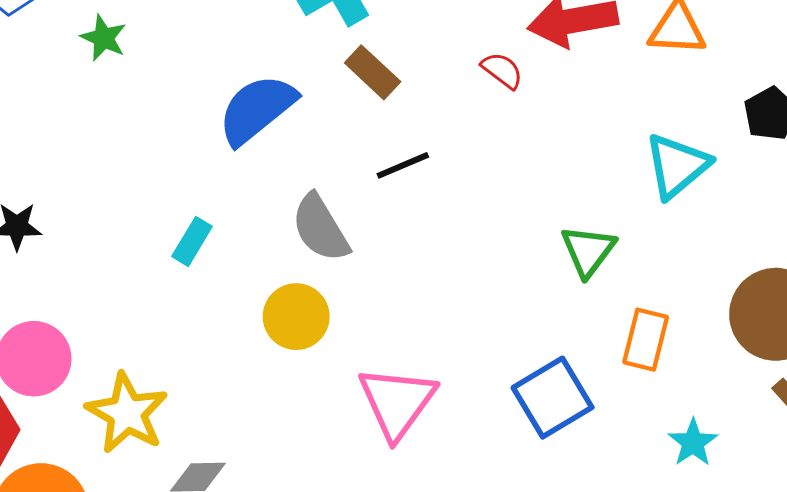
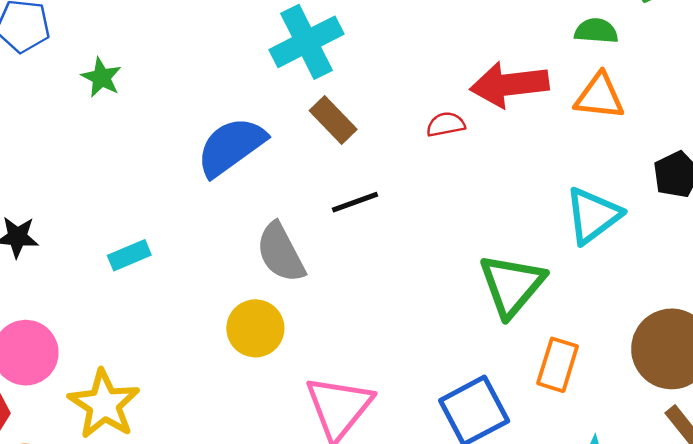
red semicircle: (502, 70) -> (446, 124), turned -51
cyan rectangle: (192, 241) -> (129, 255), moved, turned 33
green triangle: (588, 251) -> (512, 285), size x1.4

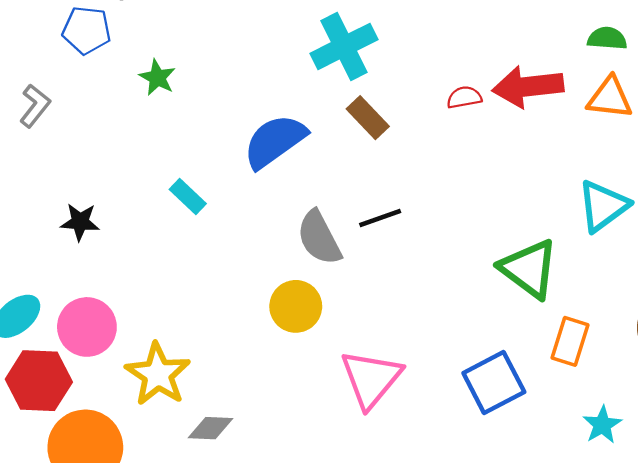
red semicircle: (446, 124) -> (464, 97), moved
black line: (355, 202) -> (380, 218), moved
cyan rectangle: (129, 255) -> (188, 197), moved, turned 66
green triangle: (512, 285) -> (529, 269), turned -34

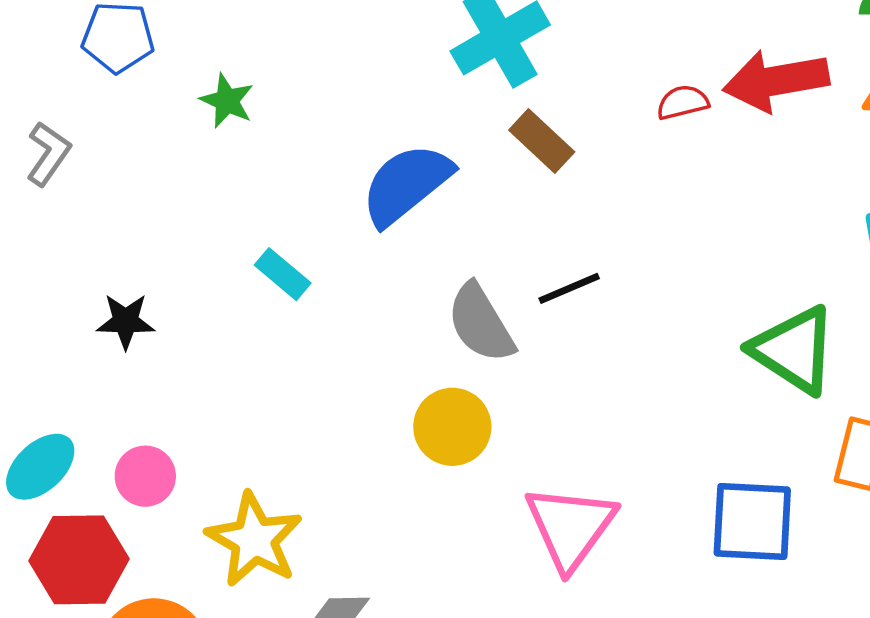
pink circle: (87, 327) -> (145, 476), size x0.7
blue square: (494, 383) -> (752, 522), turned 34

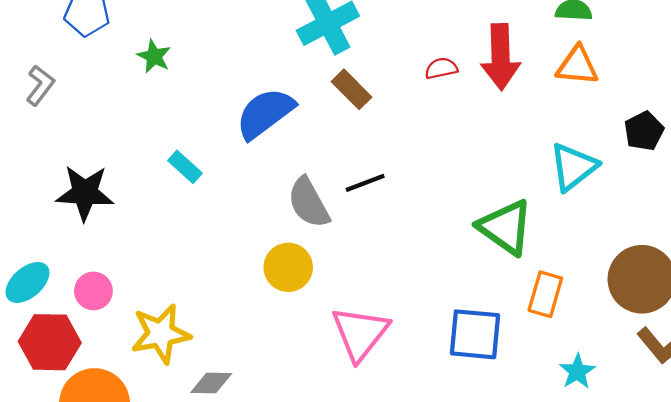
red arrow: (776, 81) -> (501, 57), turned -84
black star: (126, 321) -> (85, 193), size x1.6
yellow star: (254, 540) -> (161, 334), turned 30

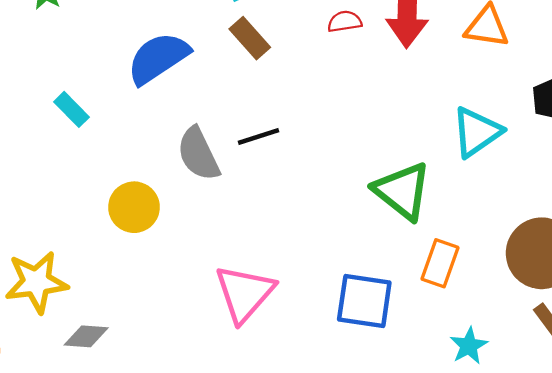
yellow circle: (288, 267) -> (134, 207), moved

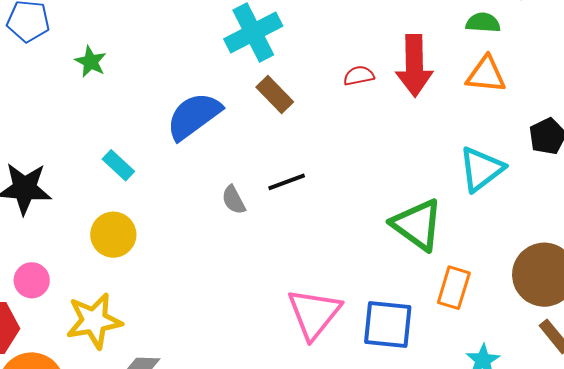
gray semicircle: (198, 154) -> (234, 200), size x0.6
yellow circle: (134, 207) -> (113, 235), moved
pink triangle: (245, 293) -> (314, 314), moved

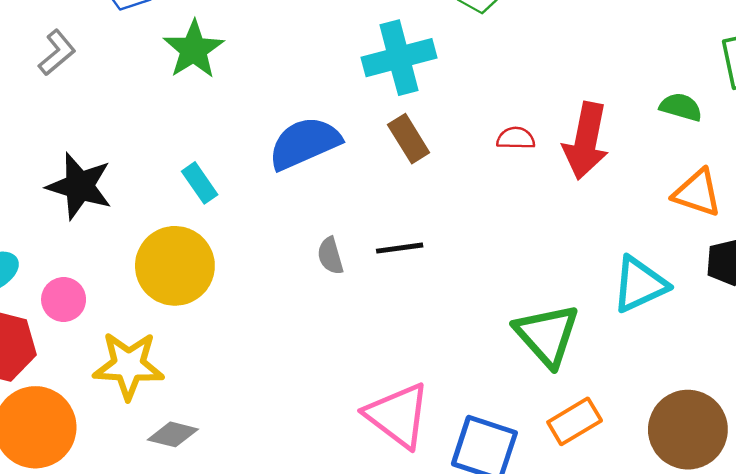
green star: (91, 62) -> (194, 50), size x1.5
orange triangle: (486, 75) -> (697, 193), moved
yellow circle: (113, 235) -> (175, 266), size x1.4
orange rectangle: (454, 288) -> (575, 421), turned 30
pink triangle: (314, 314) -> (398, 415), turned -44

